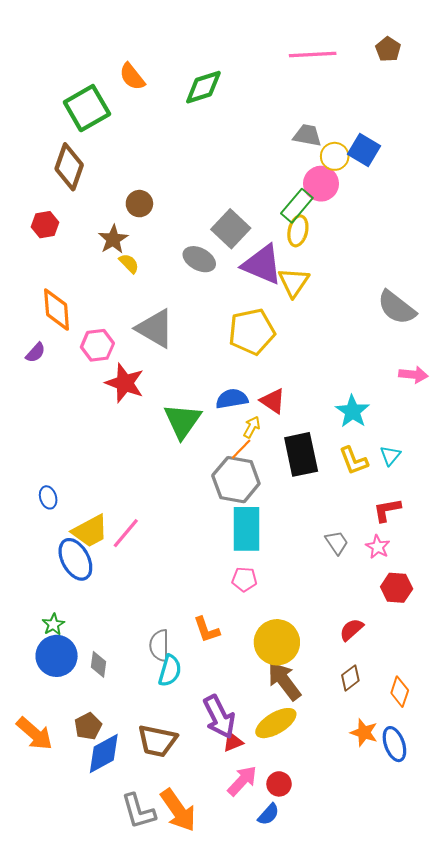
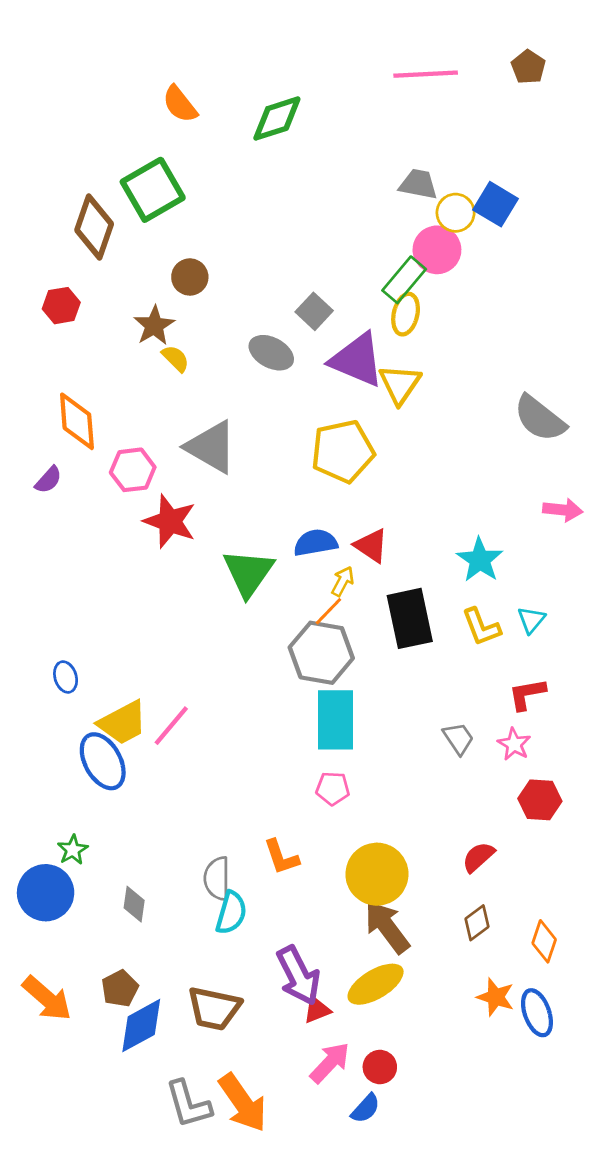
green square: (87, 108) -> (153, 190), moved
gray square: (231, 229) -> (314, 311), size x0.7
blue circle: (57, 656) -> (46, 893), moved

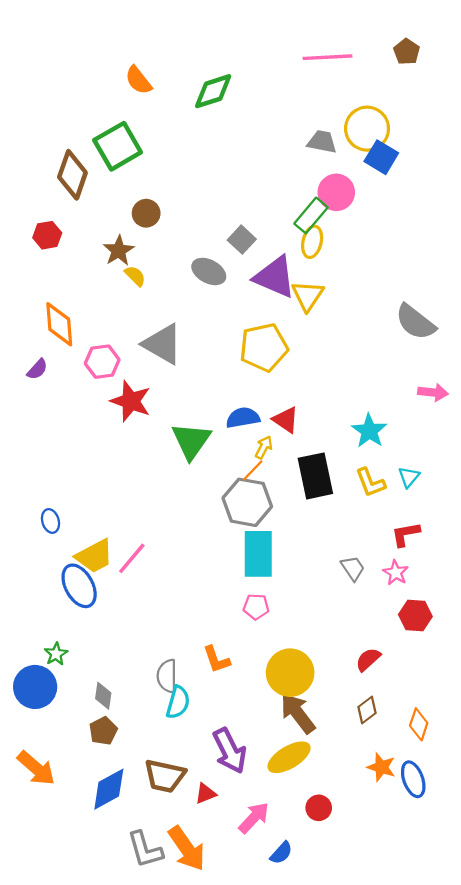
yellow circle: (456, 213) -> (367, 129), moved, size x1.5
brown pentagon: (120, 988) -> (103, 731), moved
red triangle: (317, 1010) -> (205, 794), moved
red circle: (380, 1067) -> (319, 808), moved

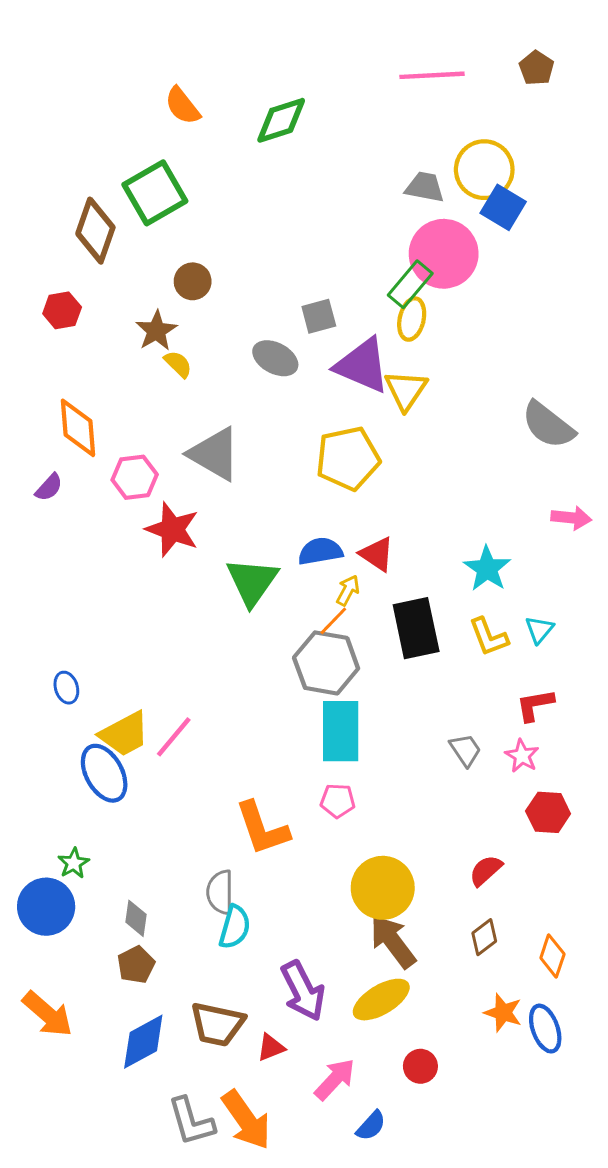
pink circle: (336, 192) -> (444, 254), size x1.4
gray square: (242, 240) -> (319, 316), turned 32
orange L-shape: (216, 659) -> (262, 828), moved, size x1.5

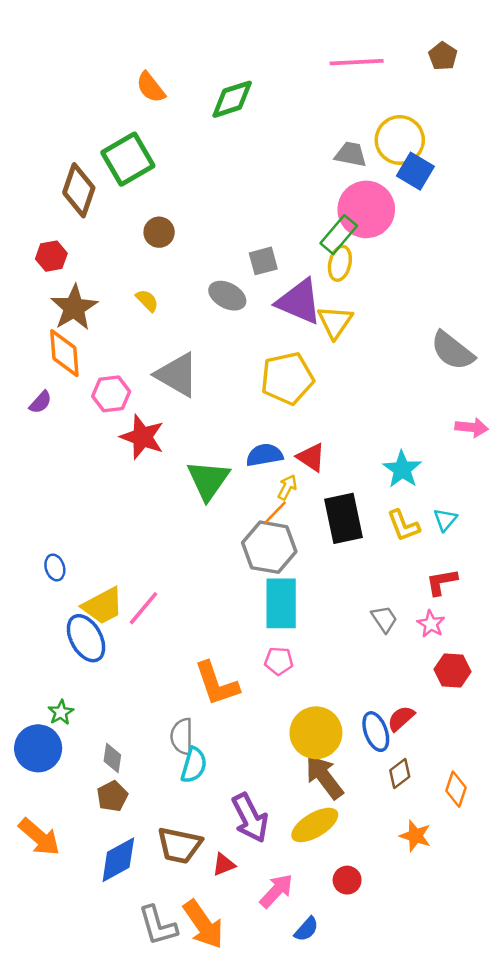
brown star: (156, 331) -> (74, 308), moved, size x1.4
blue ellipse: (545, 1029) -> (376, 732), moved

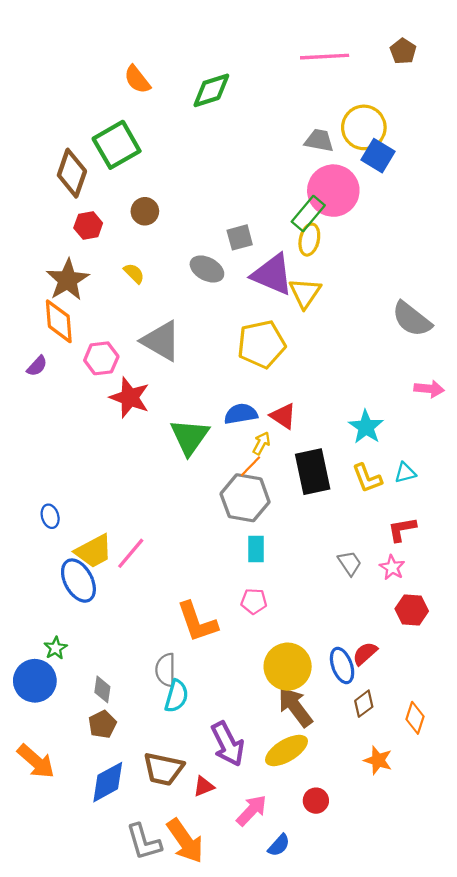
red hexagon: (51, 256) -> (88, 225), moved
cyan triangle: (445, 520) -> (405, 473), turned 35
cyan rectangle: (281, 603) -> (256, 549), size x0.6

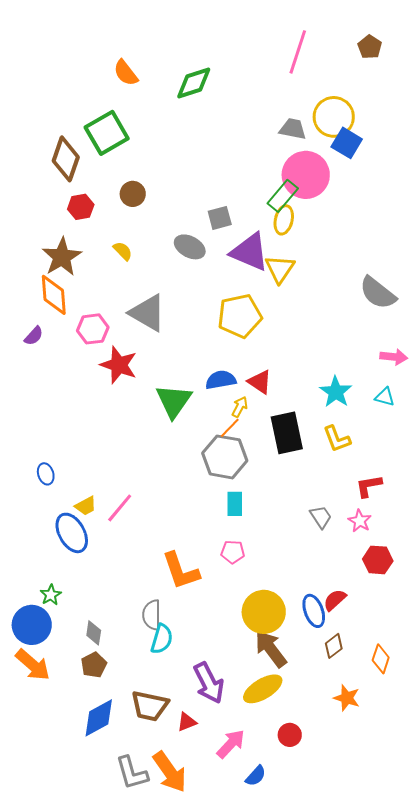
pink line: (325, 57) -> (298, 52), turned -69
cyan triangle: (405, 473) -> (385, 397), moved, turned 30
yellow trapezoid: (94, 551) -> (86, 506), size x0.6
orange arrow: (36, 761) -> (33, 665), moved

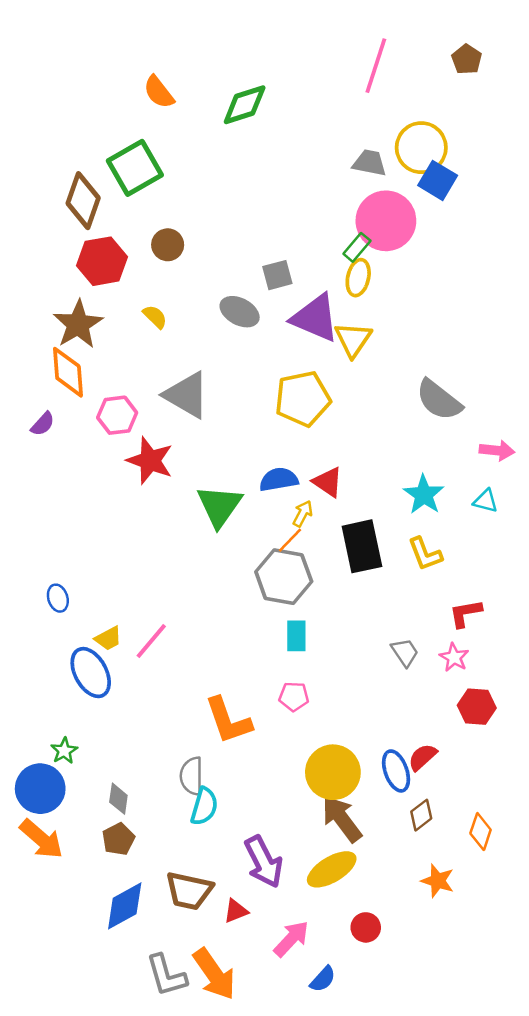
green rectangle: (283, 196) -> (357, 247), size x0.7
red hexagon: (81, 207) -> (102, 261), size x1.5
gray semicircle: (378, 293) -> (439, 400), moved

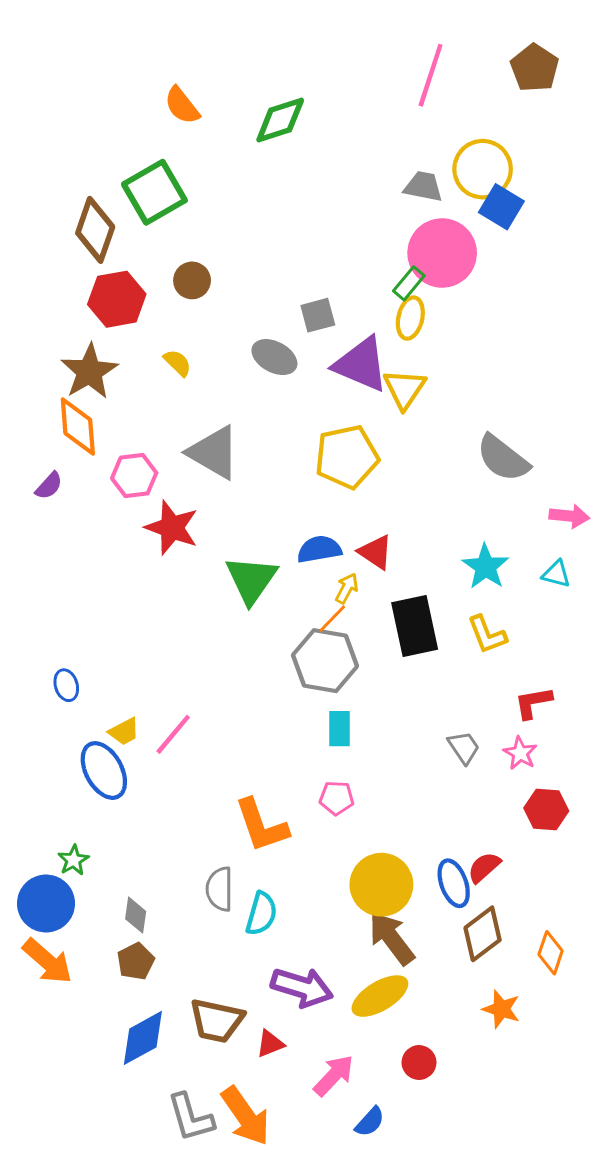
brown pentagon: (467, 59) -> (535, 68), size x1.4
cyan semicircle: (204, 806) -> (261, 914), moved
brown diamond: (421, 815) -> (483, 934), size x1.5
purple arrow: (264, 862) -> (302, 987), turned -46

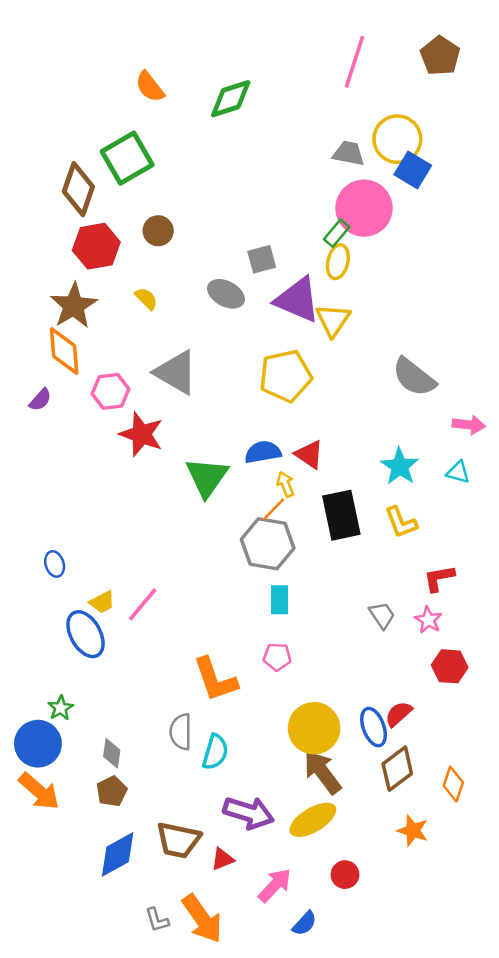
yellow arrow: (347, 588) -> (285, 484), turned -50
gray L-shape: (191, 1117) -> (157, 920), size x0.6

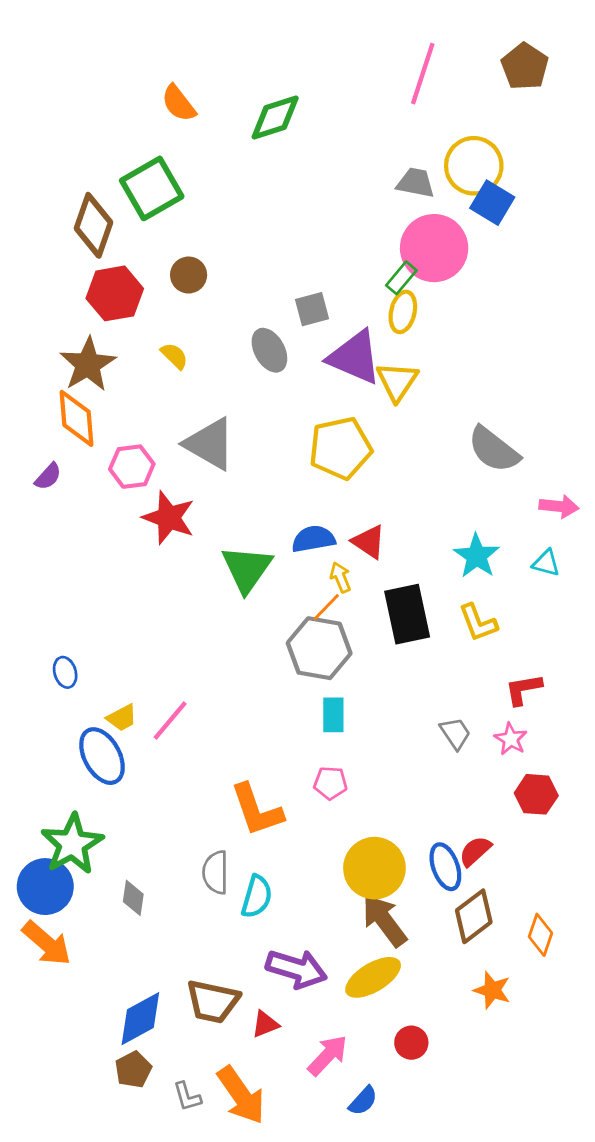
gray ellipse: (226, 294) -> (269, 350), turned 33
green star: (61, 708) -> (72, 844), size x2.0
brown pentagon: (112, 791) -> (133, 1070), moved

